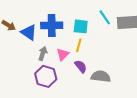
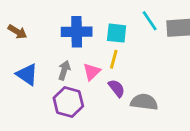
blue triangle: (29, 32) -> (27, 74), moved

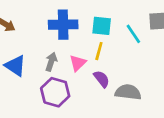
cyan line: (150, 21) -> (133, 34), moved

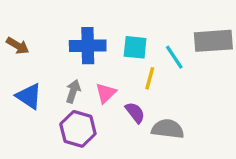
yellow line: (99, 51) -> (150, 78), moved

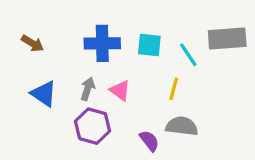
yellow line: (150, 78) -> (174, 89), moved
pink triangle: (106, 93) -> (120, 90), turned -40
purple semicircle: (135, 113) -> (149, 141), moved

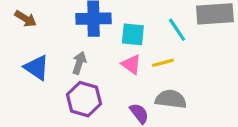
cyan square: (149, 45) -> (133, 34), moved
yellow line: (174, 89) -> (163, 63), turned 60
pink triangle: (120, 90) -> (131, 64), moved

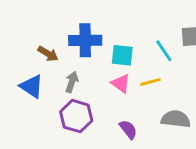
brown arrow: (26, 19) -> (48, 54), moved
gray semicircle: (171, 99) -> (176, 119), moved

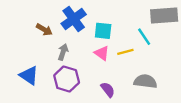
blue cross: (85, 40) -> (74, 19), turned -35
cyan line: (164, 51) -> (144, 37), moved
blue triangle: (32, 86) -> (29, 75), moved

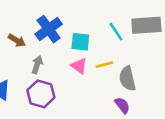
cyan line: (144, 37) -> (116, 32), moved
gray semicircle: (145, 81) -> (127, 79), moved, turned -110
purple semicircle: (108, 90) -> (122, 105), moved

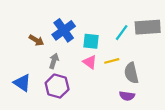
cyan line: (116, 32) -> (122, 33), turned 70
purple semicircle: (122, 105) -> (127, 96), turned 136

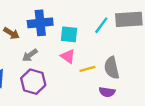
blue cross: (64, 30) -> (40, 23), turned 30
gray arrow: (54, 61) -> (30, 55), turned -144
yellow line: (112, 61) -> (87, 69), moved

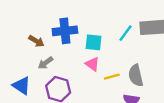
gray arrow: (30, 55) -> (46, 63), moved

